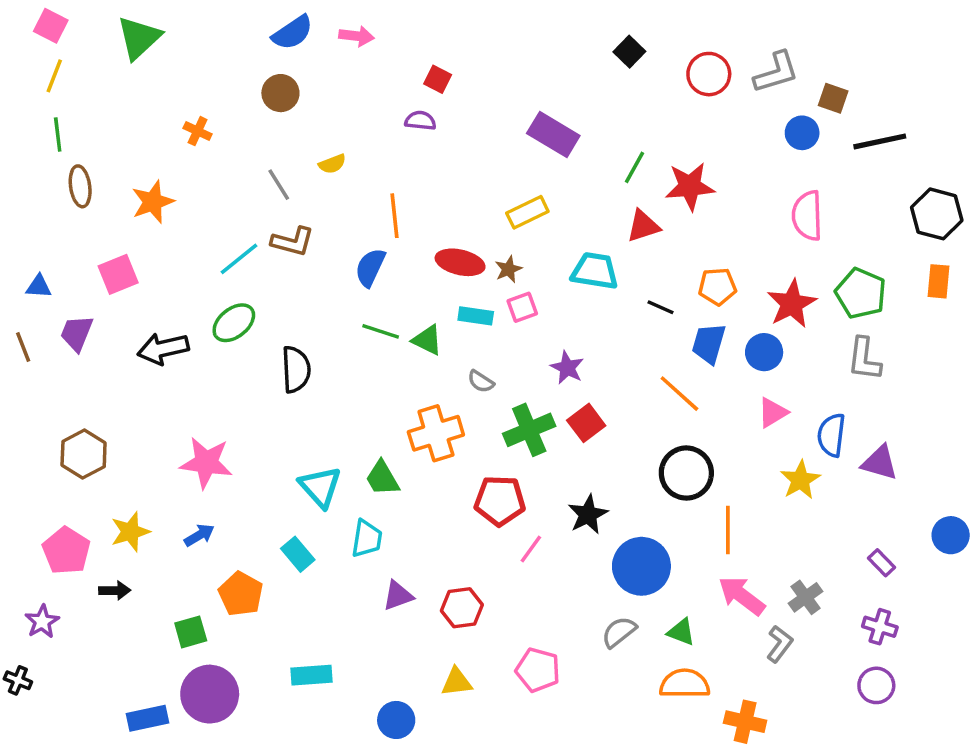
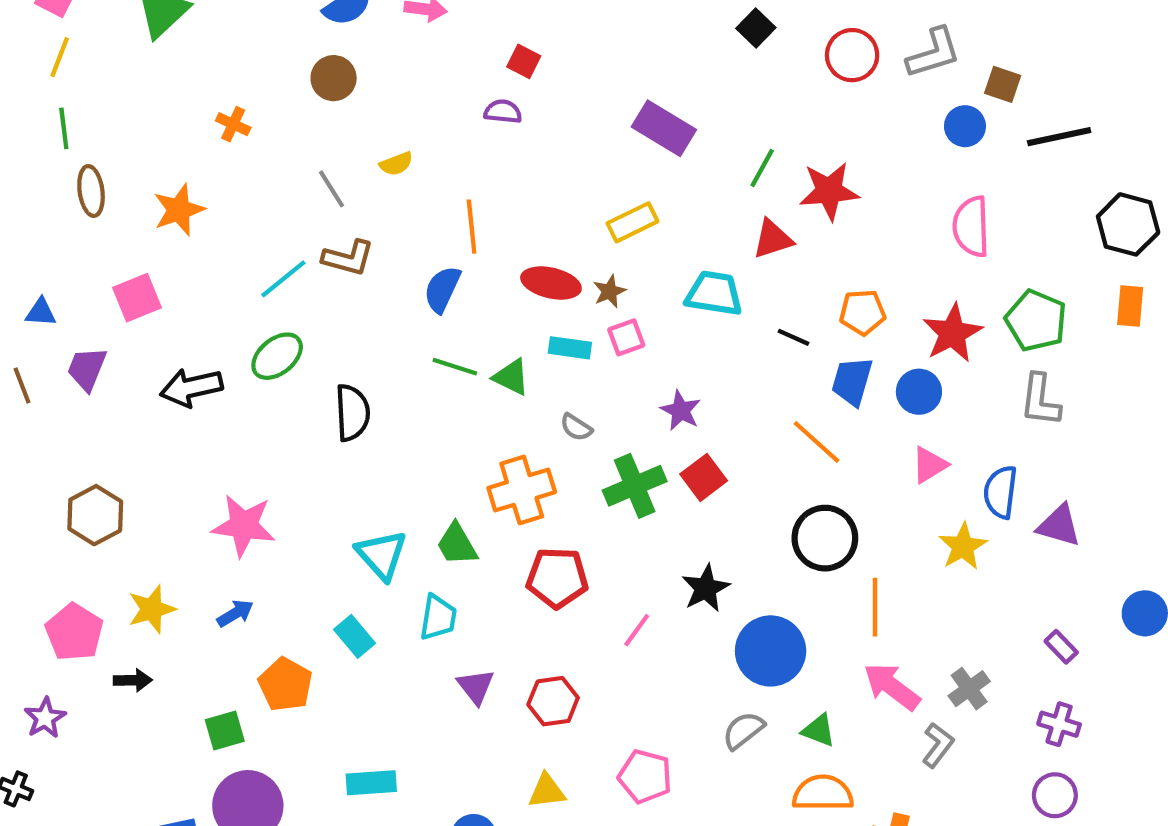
red pentagon: (500, 501) -> (557, 578), moved
purple triangle: (398, 596) -> (476, 687), turned -48

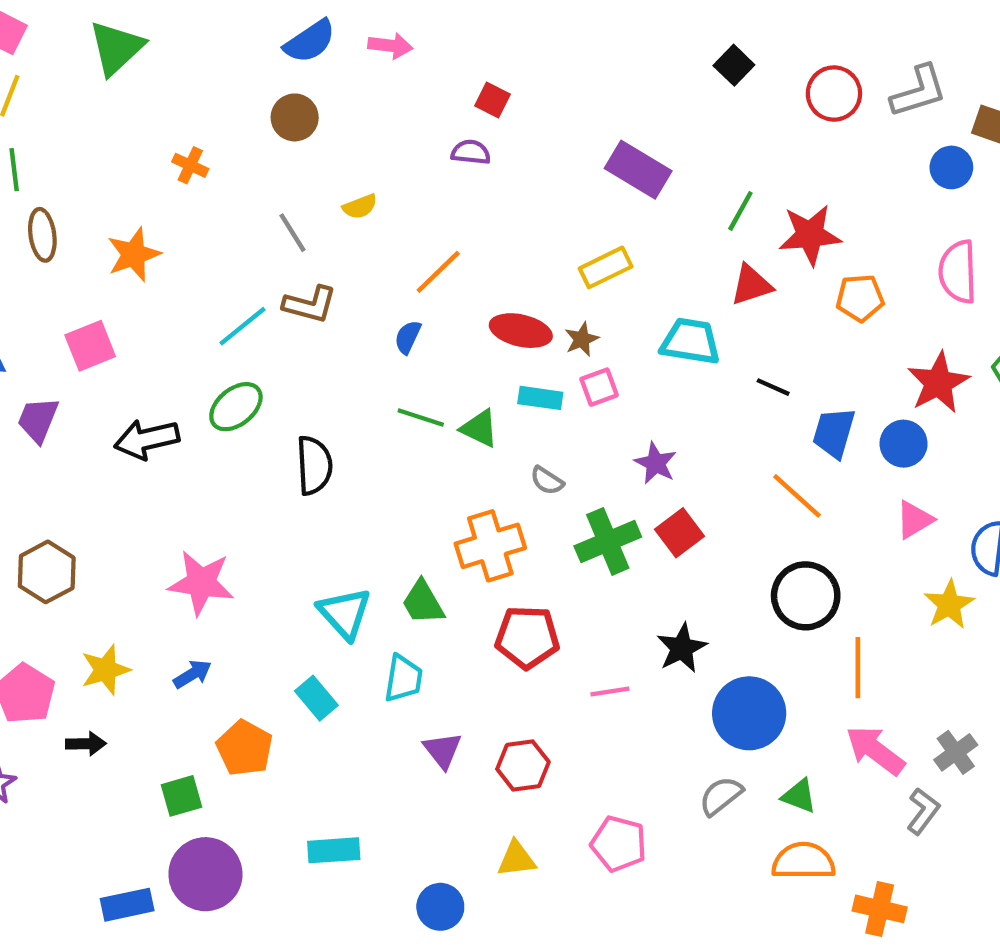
orange line: (472, 227) -> (438, 272), turned 52
blue semicircle: (442, 289) -> (408, 337), size x0.7
orange pentagon: (863, 312) -> (860, 298), moved
pink line: (637, 630) -> (610, 692), turned 45

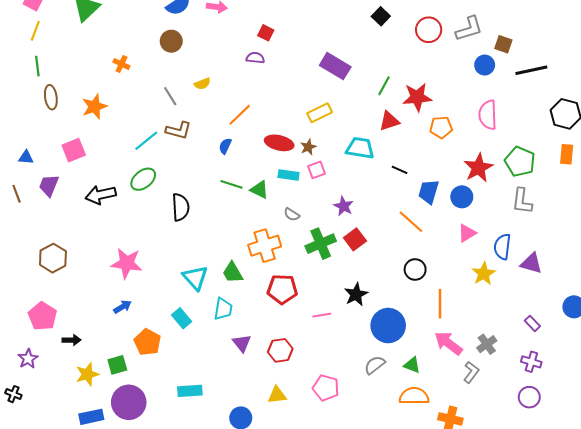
black circle: (806, 596) -> (415, 269), size x0.7
yellow star: (105, 670) -> (87, 374), moved

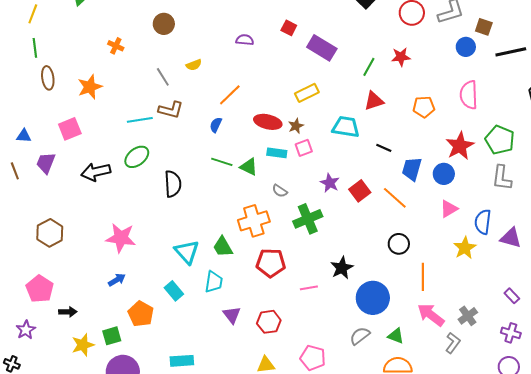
red square: (266, 33) -> (289, 28), moved
red star: (417, 97) -> (401, 57), moved, size x0.7
cyan line: (146, 141) -> (140, 120), turned 30
red square: (355, 239) -> (360, 191), moved

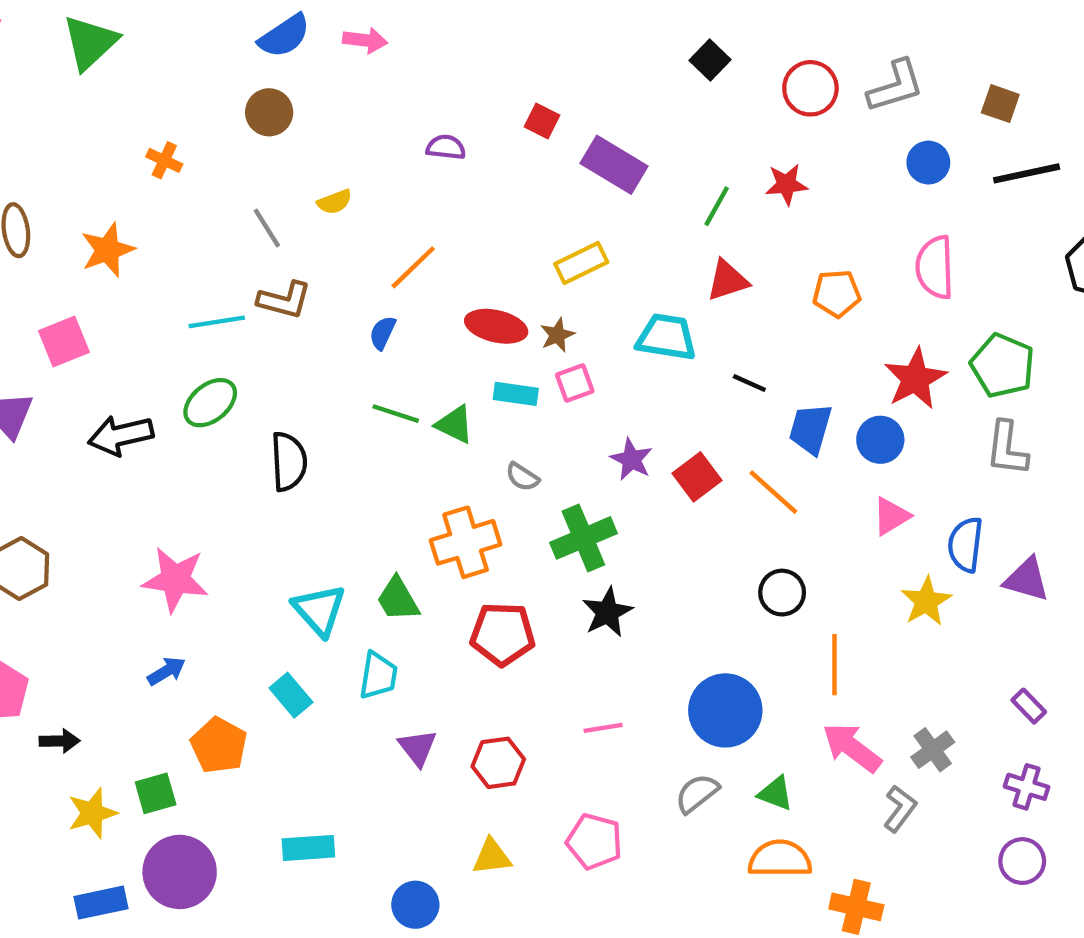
brown square: (484, 27) -> (1000, 104), moved
black star: (342, 268) -> (607, 612), moved
pink line: (309, 288) -> (603, 728), moved

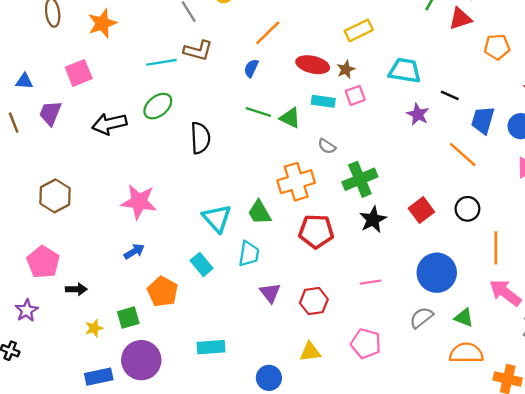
red triangle: (728, 280) -> (460, 19), moved
purple star: (631, 459) -> (418, 114), moved
red square: (697, 477) -> (421, 210), moved
yellow star: (92, 813) -> (94, 328), size x0.7

